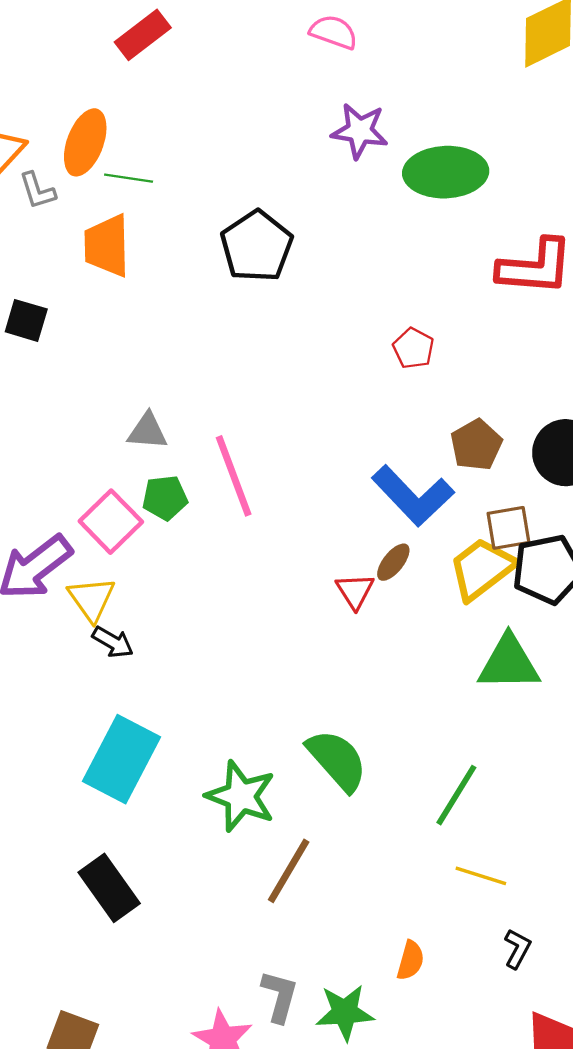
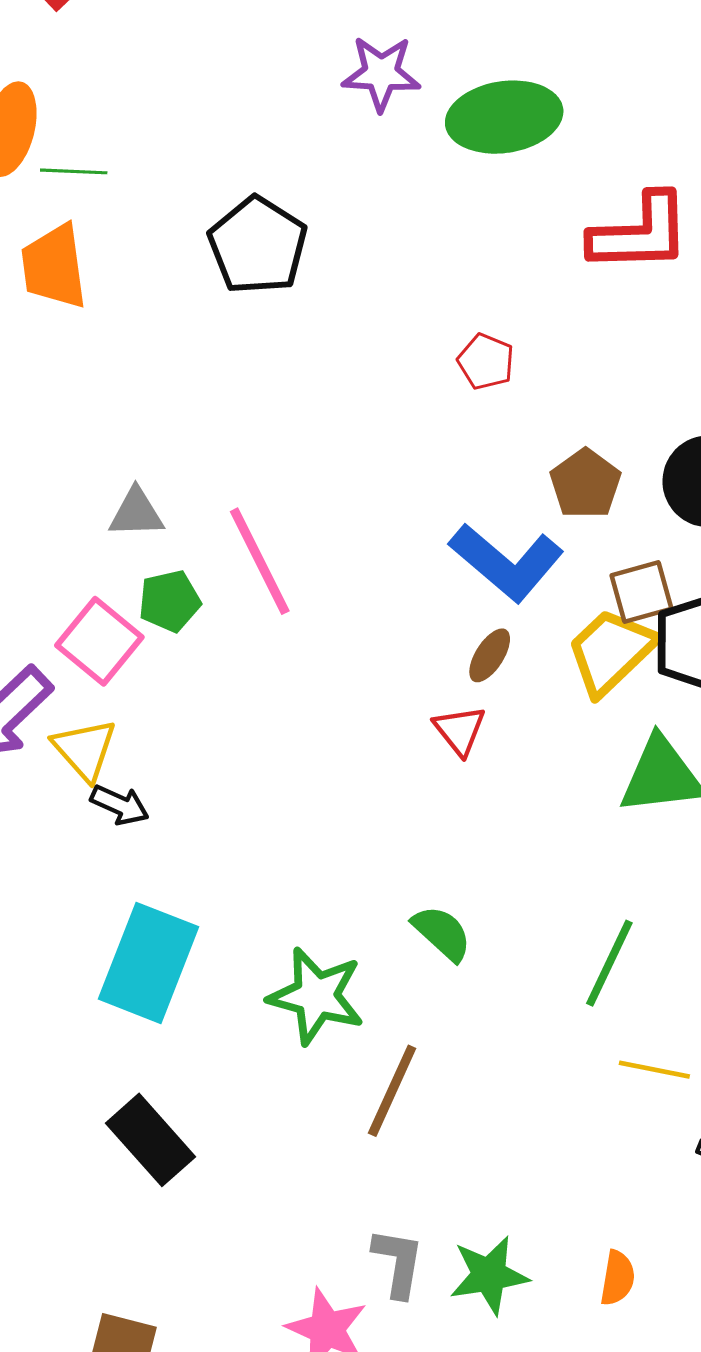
red triangle: (355, 591) -> (460, 730), moved
green semicircle: (337, 760) -> (442, 933), size x0.7
orange semicircle: (410, 960) -> (617, 1278), moved

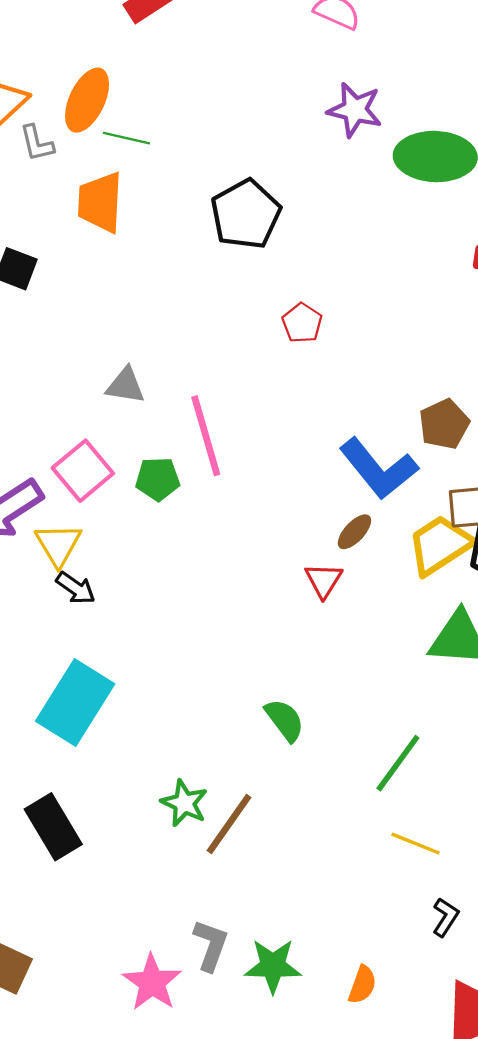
red pentagon: (486, 361) -> (302, 323), moved
green pentagon: (170, 601) -> (158, 479), moved
green star: (316, 996) -> (184, 803), moved, size x0.7

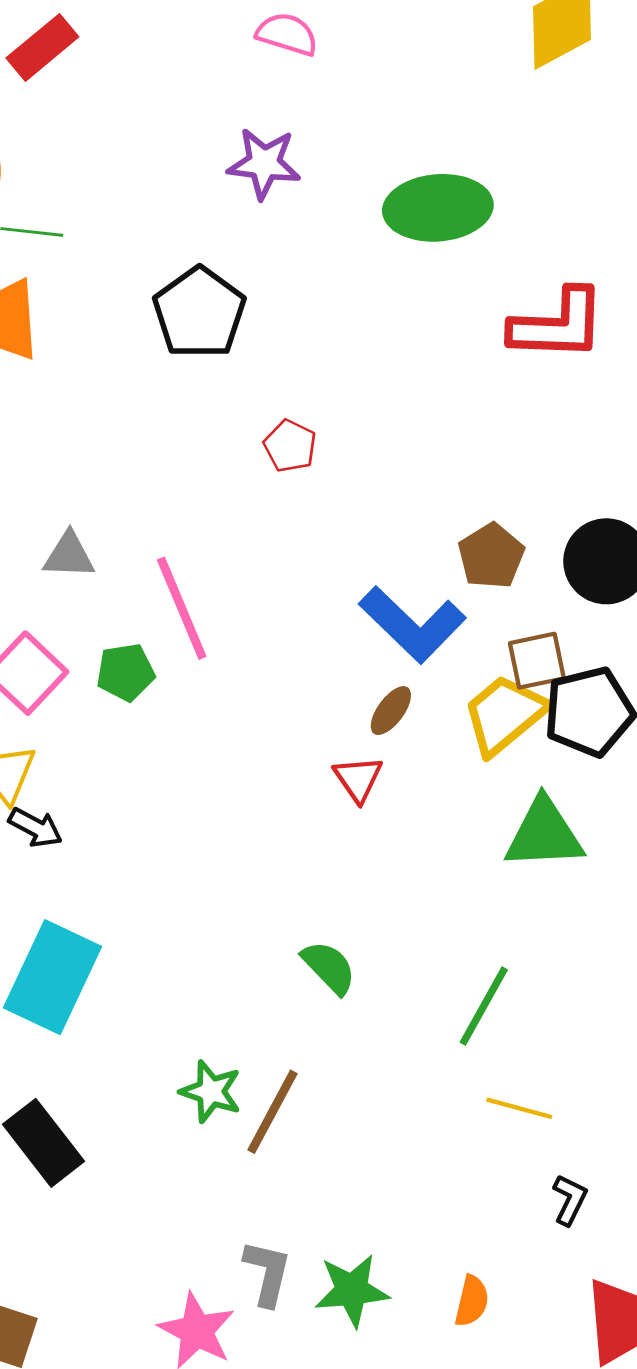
purple star: (355, 110) -> (264, 163), moved

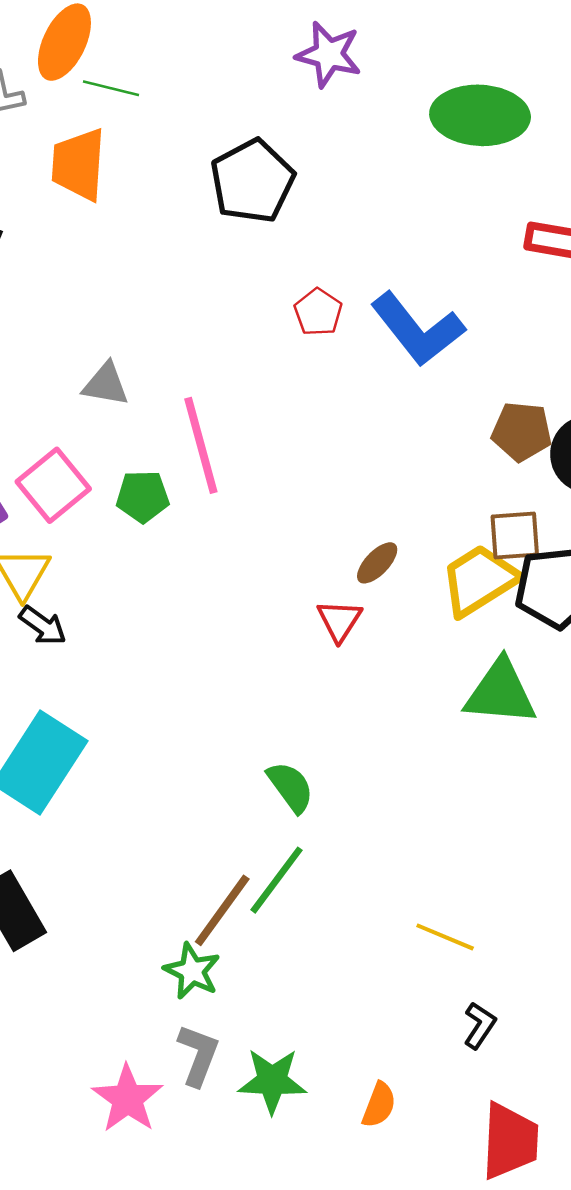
brown pentagon: (491, 556) -> (522, 431), moved, turned 30
blue L-shape: (412, 624) -> (417, 329), moved
green line: (484, 1006) -> (276, 880), moved
green star: (211, 1091) -> (192, 971), moved

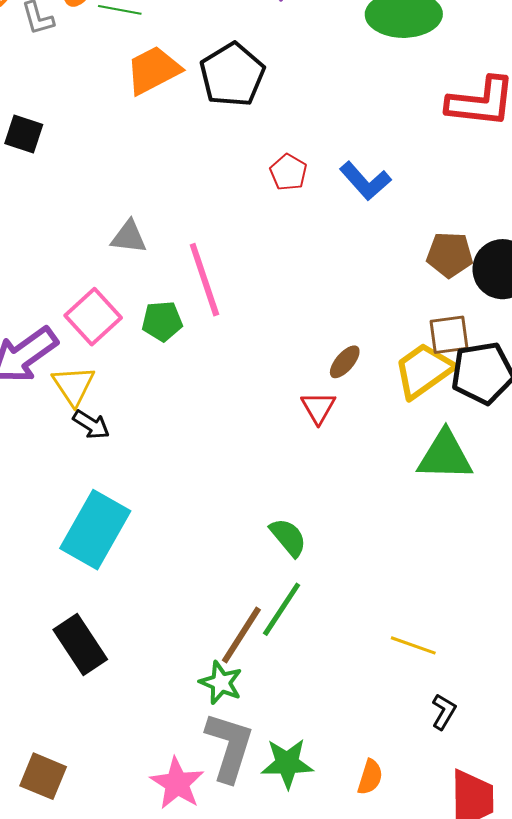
orange trapezoid: (79, 164) -> (153, 70), moved, turned 62
blue L-shape: (417, 329) -> (365, 181), size x0.7
gray L-shape: (198, 1055) -> (229, 747), size x1.5

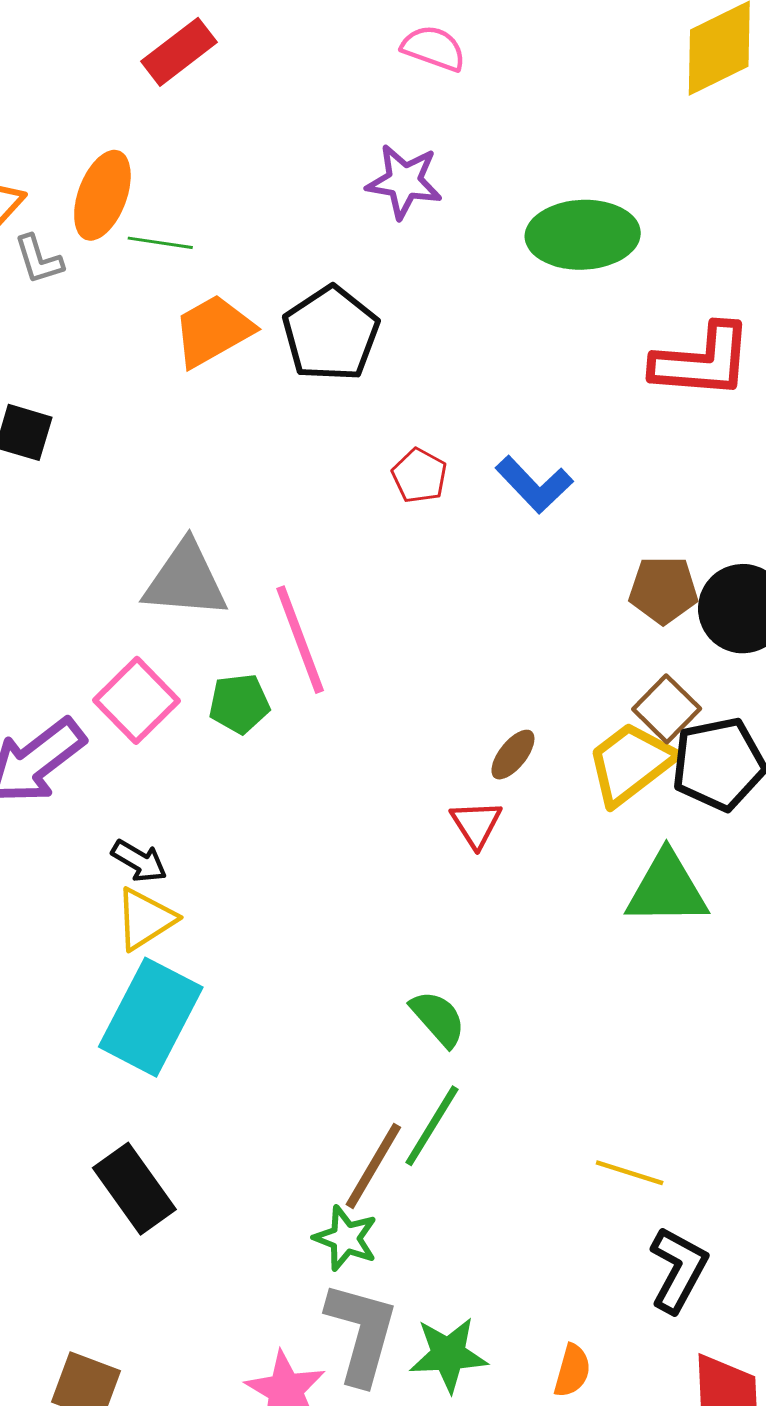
gray triangle: (129, 237) -> (185, 580), size x1.6
brown square: (449, 335) -> (667, 709), turned -36
yellow triangle: (74, 385) -> (145, 919), moved, turned 33
black L-shape: (444, 712) -> (678, 1270), size x1.6

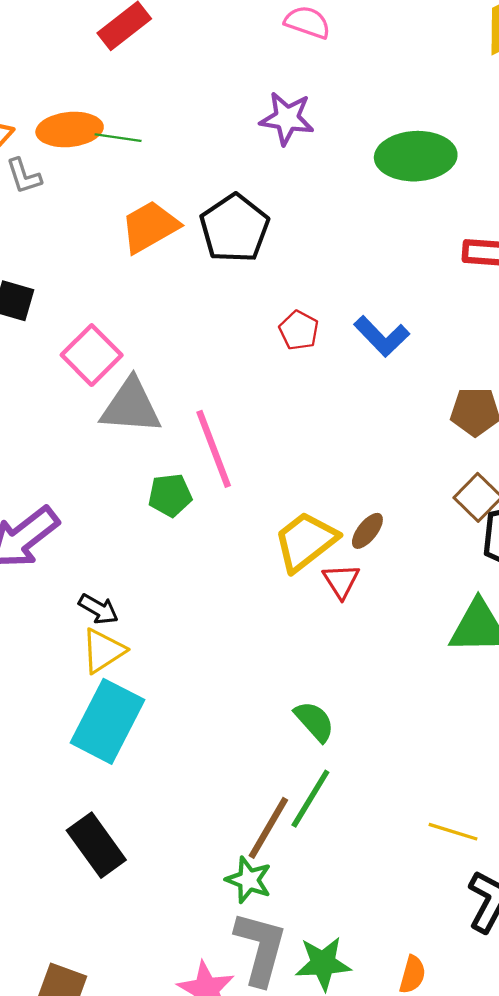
orange ellipse: (102, 195) -> (70, 129), turned 64
green line: (160, 243) -> (118, 138), moved
pink square: (136, 700) -> (92, 355), moved
yellow trapezoid: (631, 763) -> (306, 541), moved

